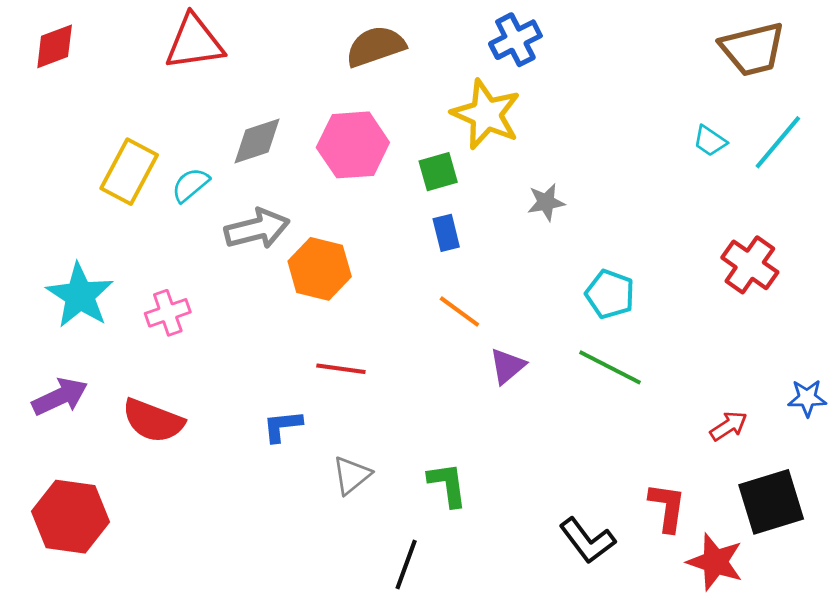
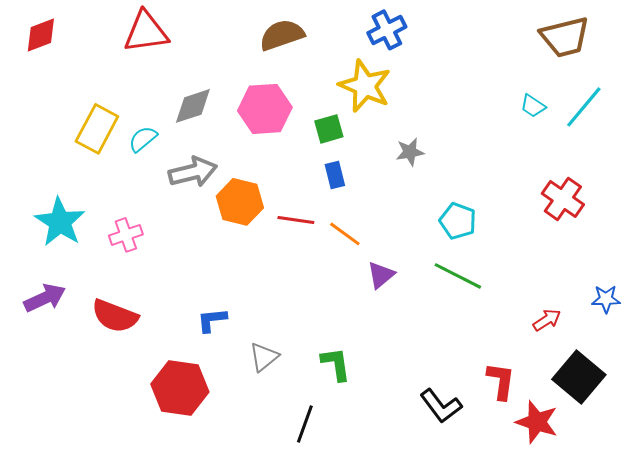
red line: (341, 369) -> (296, 220), moved
black square: (771, 502) -> (579, 377), turned -33
red hexagon: (71, 517) -> (180, 388), moved

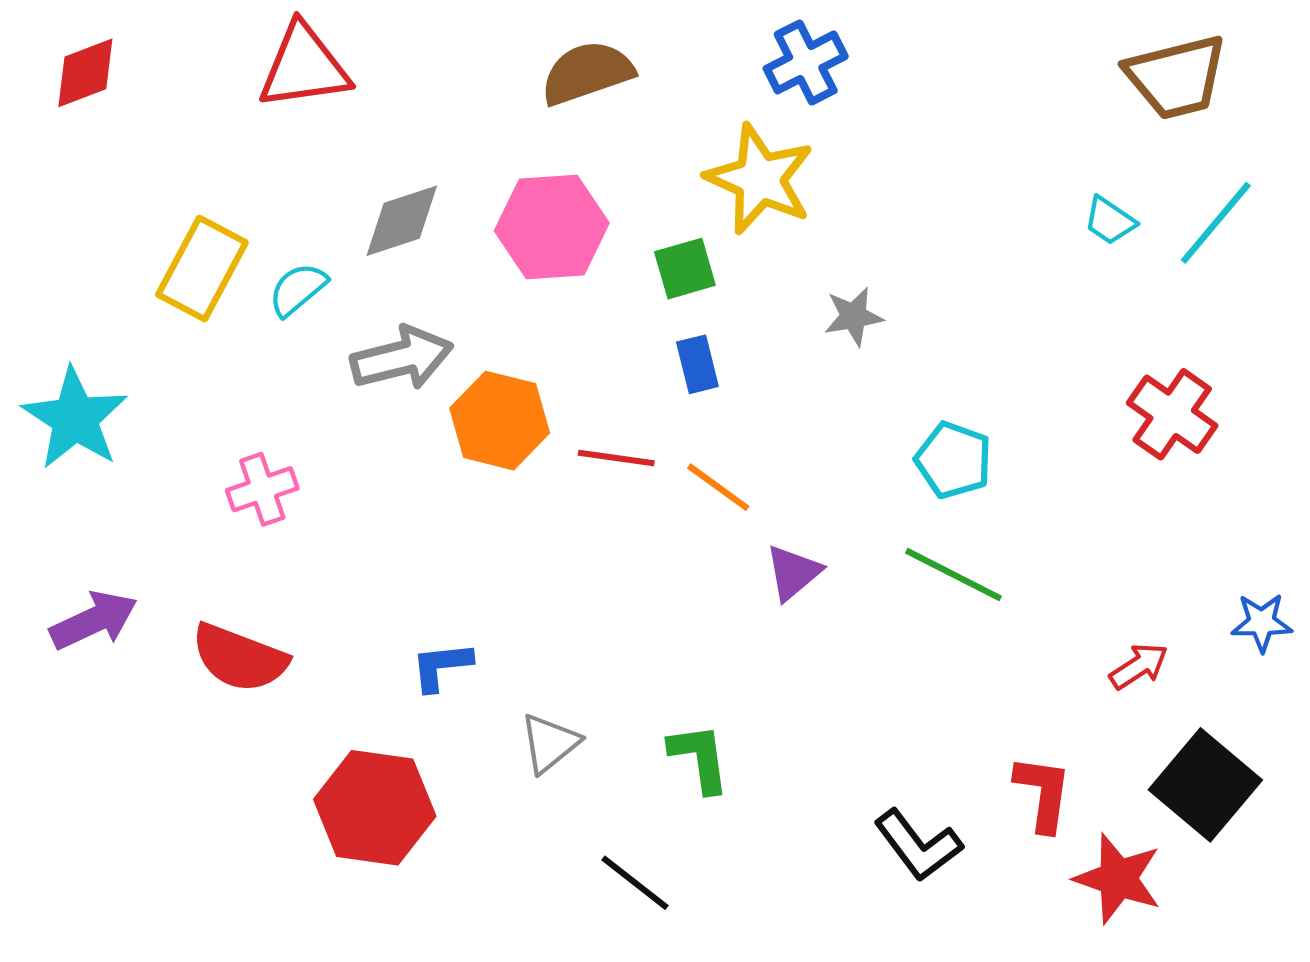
cyan star: (60, 222) -> (75, 418), moved
black line: (305, 424) -> (635, 883), turned -72

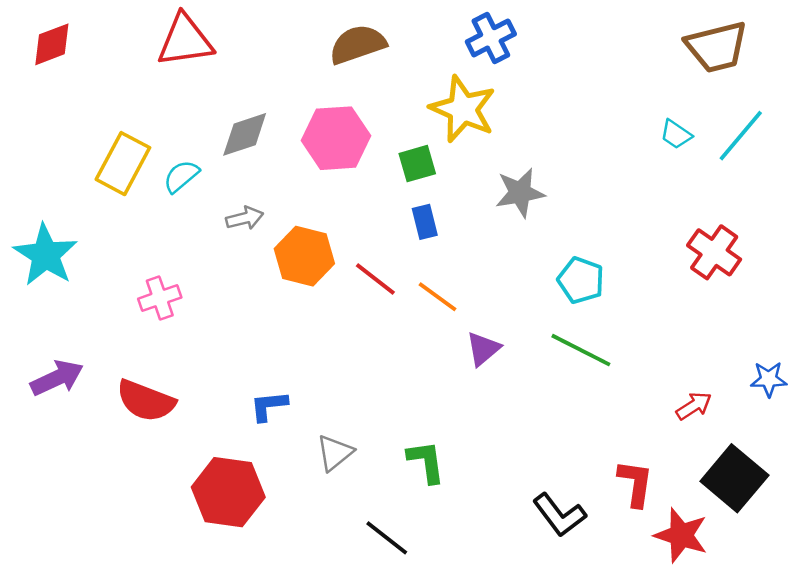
gray star: (854, 316) -> (520, 193), size x1.4
gray arrow: (402, 358) -> (245, 218), size x0.6
red line: (616, 458) -> (375, 279), turned 30

